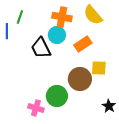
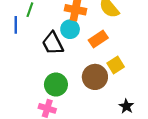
yellow square: (99, 68) -> (116, 65), turned -35
green circle: (57, 96) -> (56, 85), moved

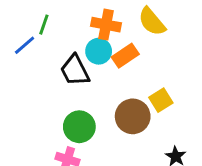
blue line: (16, 25) -> (25, 45), turned 49
orange rectangle: (98, 39) -> (125, 56), moved

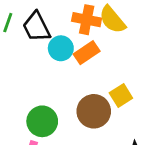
orange cross: (106, 25) -> (87, 20), moved
black trapezoid: (75, 70) -> (36, 27), moved

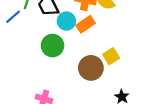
green circle: (42, 121) -> (53, 46), moved

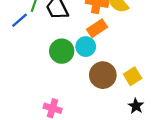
cyan circle: (66, 21) -> (86, 47), moved
yellow square: (111, 56) -> (133, 76), moved

